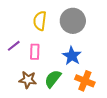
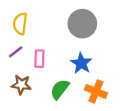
yellow semicircle: (40, 21) -> (20, 24), moved
brown star: (28, 80) -> (21, 85), moved

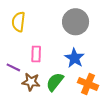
purple line: (16, 52) -> (13, 67), moved, turned 64
brown star: (21, 85) -> (31, 82), moved

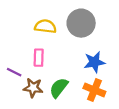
yellow semicircle: (19, 22) -> (45, 26), moved, turned 90
blue star: (75, 58) -> (94, 62), moved, turned 30

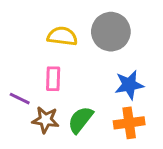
orange cross: (94, 90) -> (129, 123), turned -30

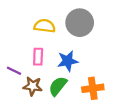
blue star: (129, 85) -> (68, 61), moved

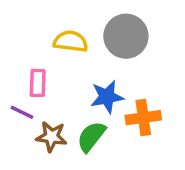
pink rectangle: (38, 57) -> (38, 83), moved
orange cross: (93, 88) -> (143, 118), moved

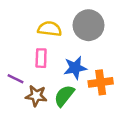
pink rectangle: (38, 83) -> (41, 58), moved

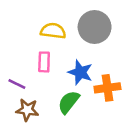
blue star: (75, 68) -> (80, 72), turned 30
brown star: (36, 96) -> (27, 110), moved

